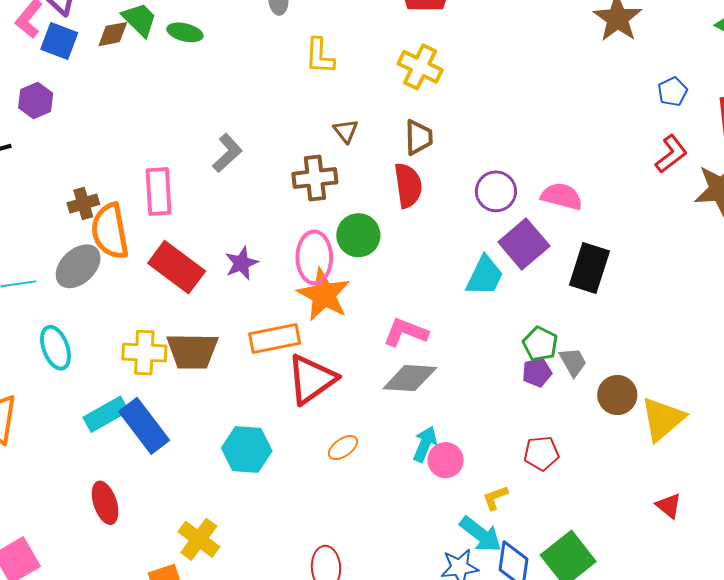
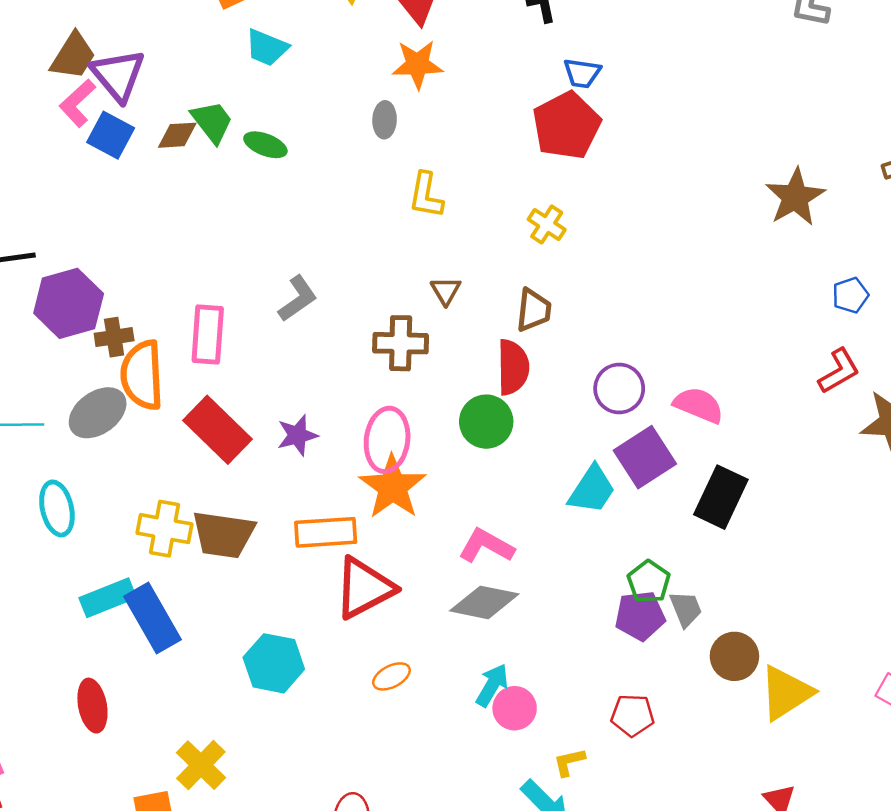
yellow cross: (420, 67) -> (547, 224), size x0.7
purple hexagon: (36, 100) -> (69, 303), moved, size x1.6
green circle: (358, 235) -> (486, 422), moved
purple pentagon: (537, 372) -> (640, 616), size x1.4

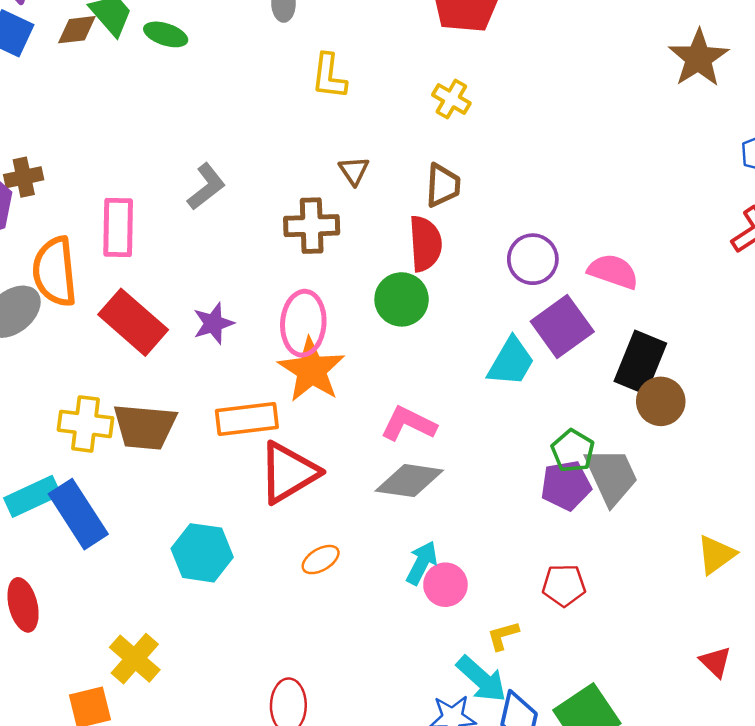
brown cross: (114, 337) -> (24, 177), moved
gray trapezoid: (686, 609) -> (611, 476), size x1.6
brown circle: (734, 656) -> (661, 401), moved
yellow triangle: (786, 693) -> (716, 555), size x0.7

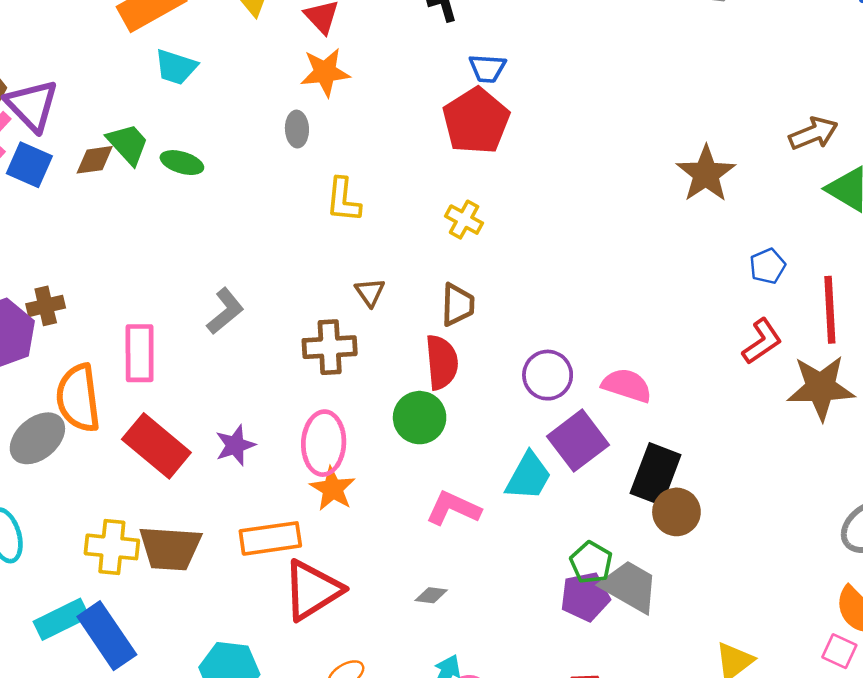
orange star: (311, 370) -> (333, 489), size x0.7
pink L-shape: (408, 424) -> (453, 508), moved
gray trapezoid: (611, 476) -> (630, 586), turned -34
gray diamond: (409, 481) -> (431, 595), size x0.5

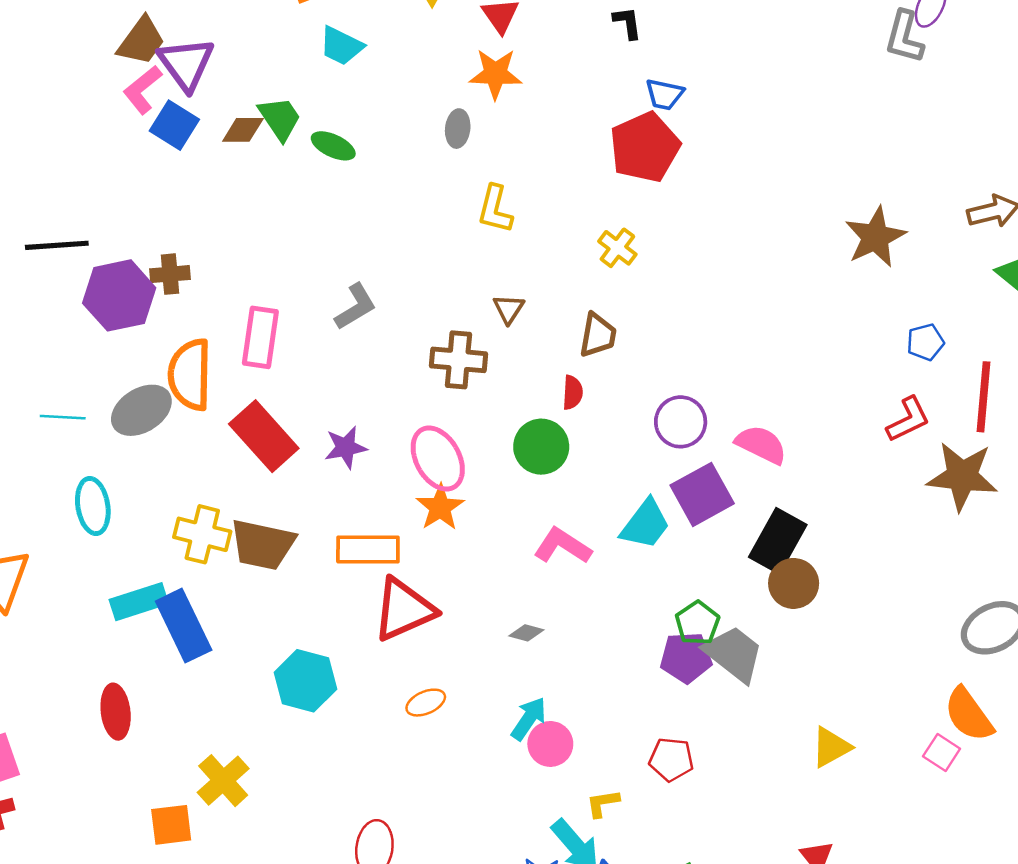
red semicircle: (442, 362) -> (573, 392), size x0.6
pink ellipse: (324, 443) -> (438, 459), turned -40

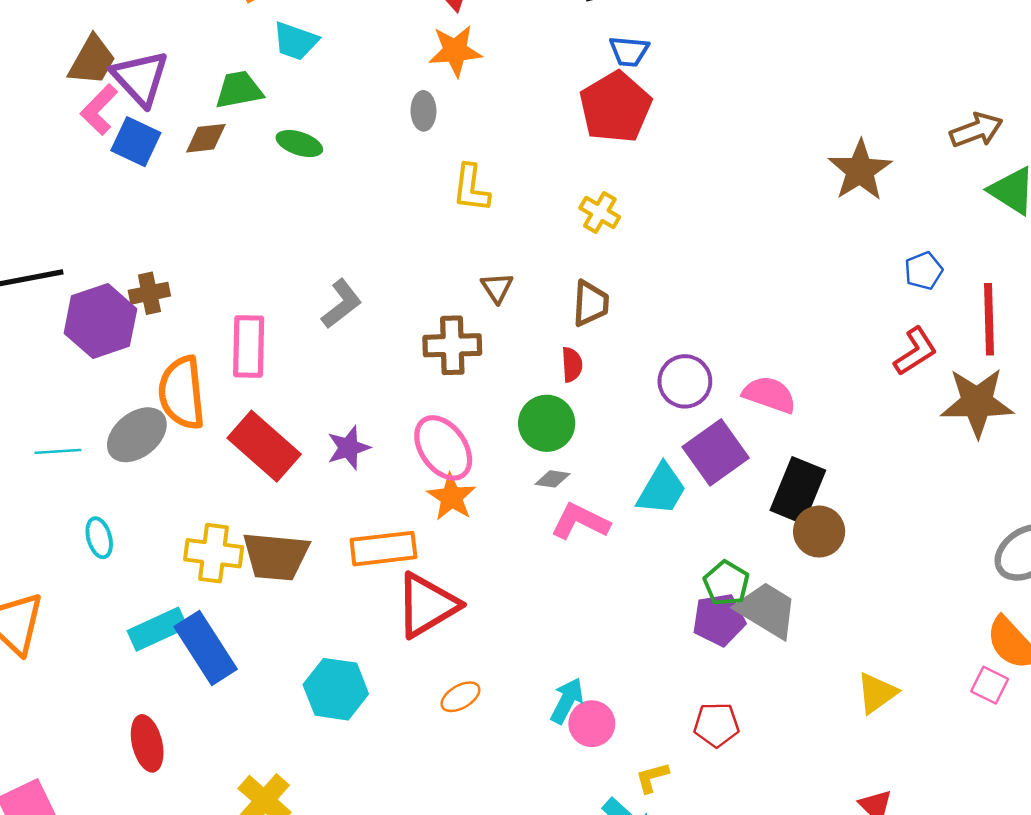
green trapezoid: (280, 118) -> (239, 90), moved, turned -60
cyan ellipse: (93, 506) -> (99, 538), size x0.7
gray diamond: (526, 633) -> (553, 479), moved

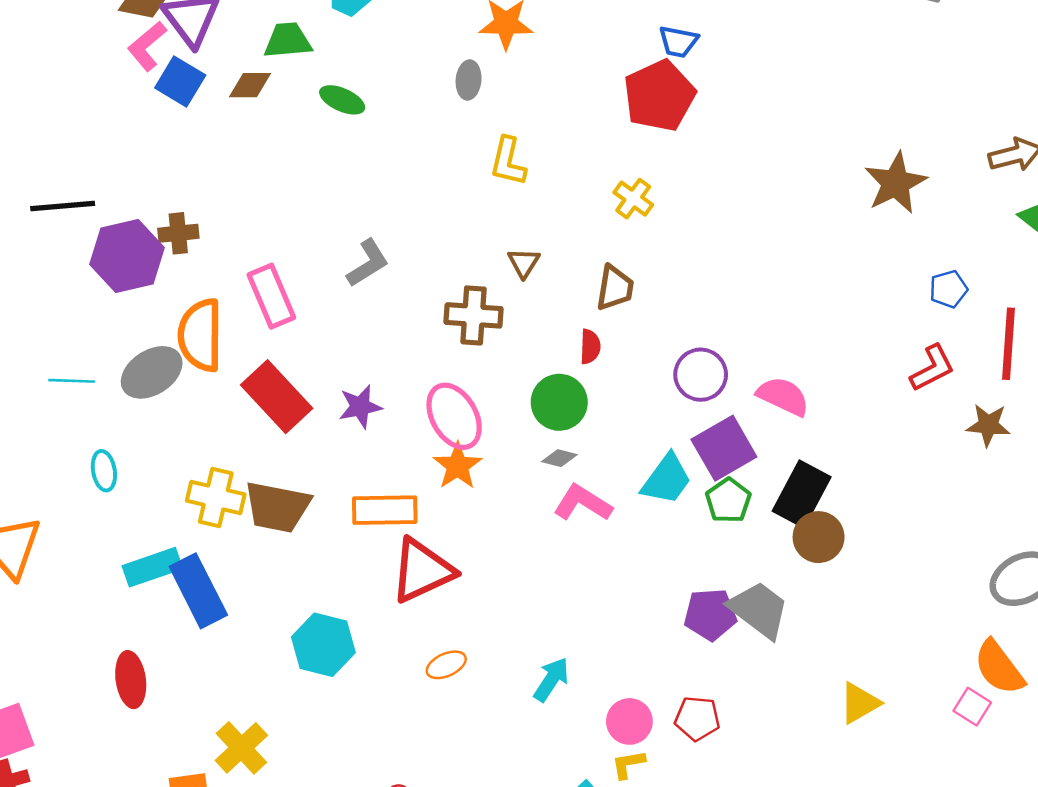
pink rectangle: (249, 346) -> (271, 296), turned -30
brown star: (977, 402) -> (988, 425), size x0.6
green pentagon: (726, 583) -> (728, 500), moved
pink circle: (592, 724) -> (629, 721), moved

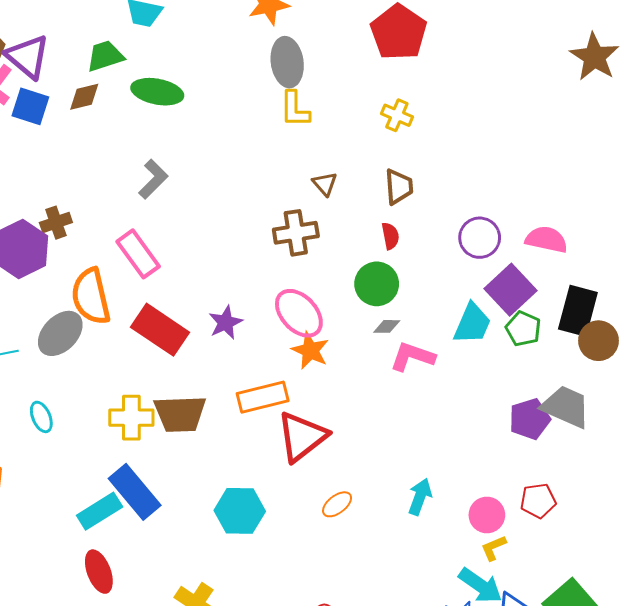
gray ellipse: (469, 80) -> (287, 62), moved, size x1.6
green ellipse: (342, 100) -> (157, 92), size x1.4
gray L-shape: (368, 263) -> (153, 179), moved
cyan rectangle: (152, 567) -> (100, 511), moved

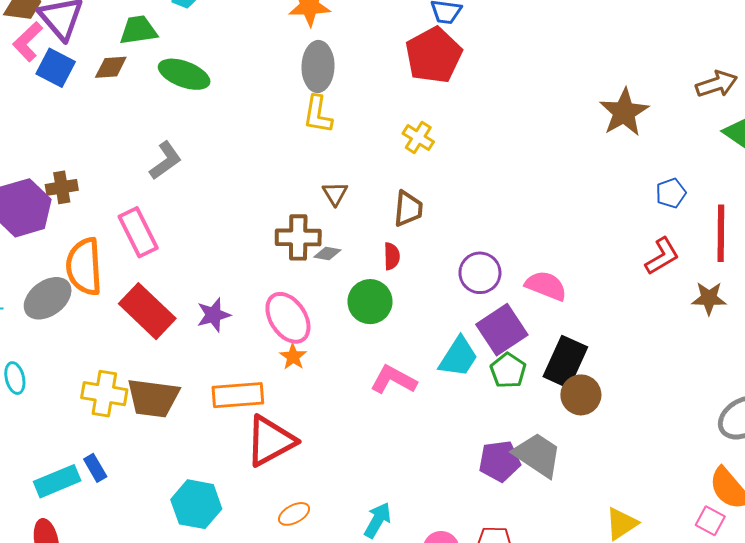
gray diamond: (387, 326) -> (327, 254), moved
orange star: (310, 351) -> (293, 357), size x0.7
blue rectangle: (135, 492) -> (95, 468), size x0.5

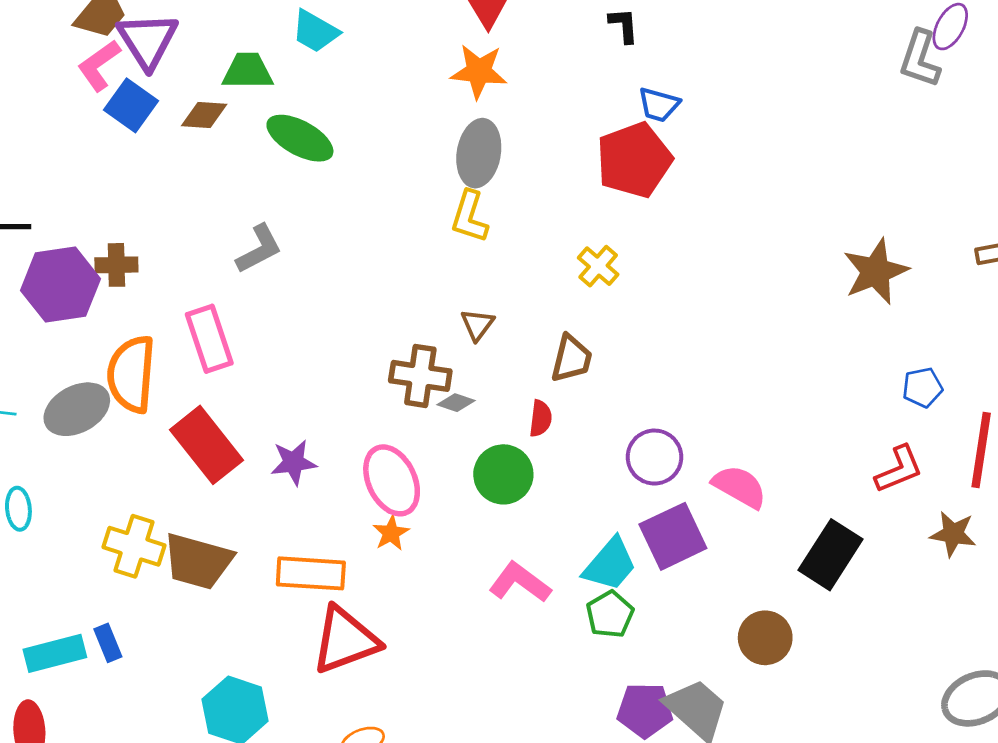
black rectangle: (565, 362) -> (830, 555), moved
green pentagon: (508, 371) -> (610, 614), moved

